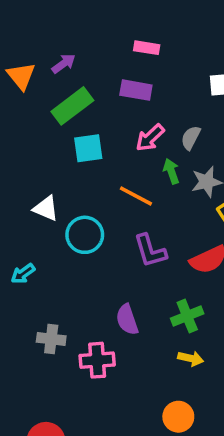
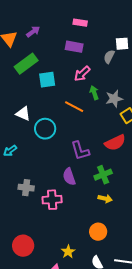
green rectangle: (72, 106) -> (26, 64), moved
gray semicircle: (191, 138) -> (109, 57), moved
purple L-shape: (150, 251) -> (80, 151), moved

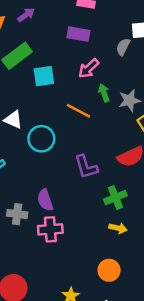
purple semicircle: (69, 177) -> (45, 200), moved

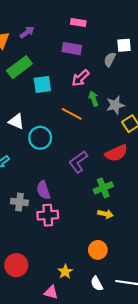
purple L-shape: (86, 167) -> (78, 162), turned 70

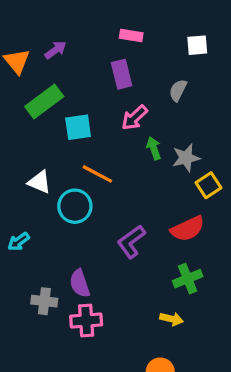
white square: (124, 45) -> (197, 45), moved
purple rectangle: (72, 49) -> (122, 74), turned 66
orange line: (72, 114) -> (97, 174), moved
green cross: (103, 188) -> (188, 279), moved

